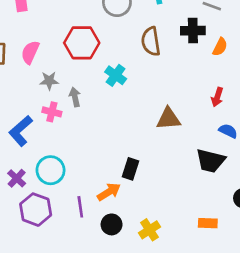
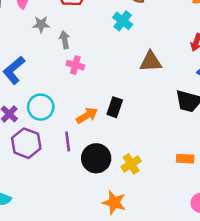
cyan cross: (116, 75) -> (123, 21), moved
pink cross: (52, 112) -> (75, 65), moved
orange arrow: (109, 192) -> (87, 115), moved
black circle: (112, 224) -> (96, 158), size x1.5

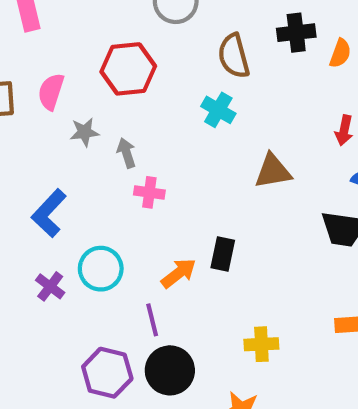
purple hexagon: (26, 143) -> (107, 373), moved
black circle: (96, 158) -> (170, 370), moved
yellow cross: (131, 164) -> (261, 344), turned 36

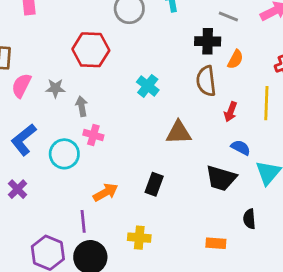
brown semicircle: (234, 56) -> (206, 81), moved
pink semicircle: (51, 92) -> (21, 86), moved
black rectangle: (223, 254) -> (154, 184), moved
cyan circle: (101, 269) -> (64, 154), moved
yellow cross: (261, 344) -> (139, 238), moved

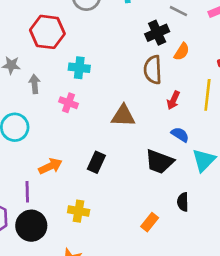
black cross: (208, 41) -> (157, 33), turned -30
cyan cross: (148, 86) -> (79, 68), moved, turned -36
pink cross: (93, 135) -> (69, 103), moved
orange rectangle: (216, 243) -> (150, 222), turned -60

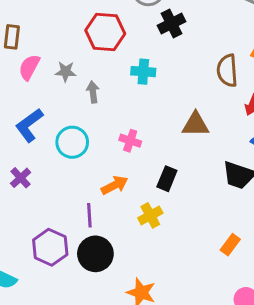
black cross: (157, 33) -> (171, 23), moved
pink cross: (69, 103) -> (130, 141), moved
yellow cross: (79, 211) -> (150, 215), moved, turned -36

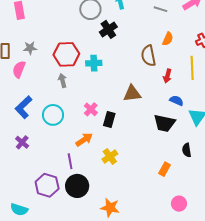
red hexagon: (105, 32) -> (66, 54), moved
gray star: (66, 72) -> (30, 48), moved
pink cross: (130, 141) -> (91, 109), turned 32
black rectangle: (167, 179) -> (109, 120), moved

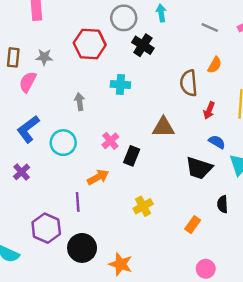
black cross: (108, 29) -> (143, 45), turned -30
red hexagon: (66, 54) -> (90, 44), moved
yellow cross: (110, 157) -> (143, 206), moved
black circle: (77, 186) -> (82, 248), moved

